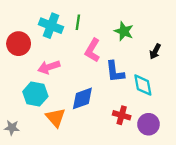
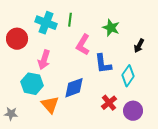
pink arrow: (49, 67) -> (44, 60), turned -54
cyan diamond: (143, 85) -> (128, 76), turned 45
red cross: (122, 115) -> (109, 103), turned 35

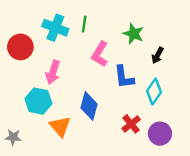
black arrow: (139, 46) -> (158, 55), moved
blue diamond: (74, 88) -> (89, 106), turned -55

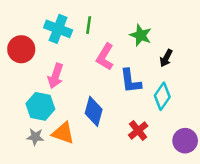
orange triangle: (60, 126) -> (63, 133), turned -30
purple circle: (160, 134) -> (185, 141), moved
gray star: (13, 137) -> (35, 137), moved

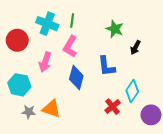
pink L-shape: (105, 57) -> (70, 46), moved
cyan diamond: (162, 96) -> (132, 91), moved
cyan hexagon: (40, 106) -> (19, 85), moved
blue diamond: (94, 111) -> (76, 78), moved

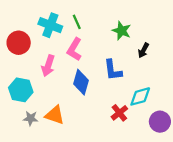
green line: (72, 21) -> (77, 22), turned -32
cyan diamond: (132, 91) -> (140, 96), turned 40

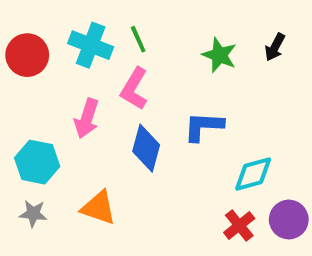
red circle: (19, 43) -> (27, 55), moved
black arrow: (143, 50) -> (275, 47), moved
blue L-shape: (113, 70) -> (204, 126), turned 100
red cross: (119, 113) -> (239, 225), moved
gray star: (31, 118) -> (33, 214), moved

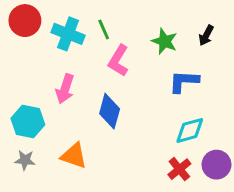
red circle: (27, 55) -> (25, 21), moved
pink L-shape: (134, 89) -> (118, 61), moved
blue L-shape: (204, 126) -> (184, 81), moved

